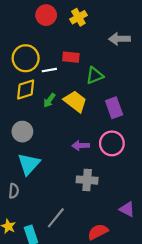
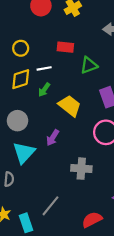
yellow circle: (26, 58) -> (21, 48), size x0.6
white line: (49, 70) -> (44, 68), moved
yellow trapezoid: (75, 101) -> (70, 106), moved
purple arrow: (81, 146) -> (53, 138), moved, turned -56

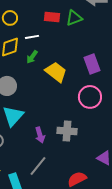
green triangle: (89, 65) -> (74, 18), moved
purple arrow: (53, 138) -> (40, 135), moved, turned -49

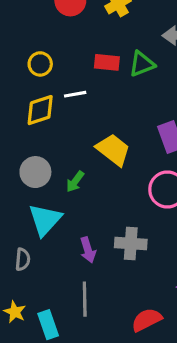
green arrow: (32, 57) -> (75, 182), moved
gray line: (38, 166) -> (85, 299), turned -40

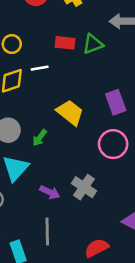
gray cross: (131, 244) -> (84, 187), turned 30
purple arrow: (88, 250) -> (50, 192), turned -48

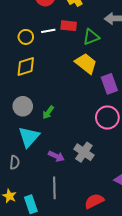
red rectangle: (65, 43) -> (69, 26), moved
white line: (40, 68) -> (48, 31), moved
yellow trapezoid: (70, 112) -> (86, 63), moved

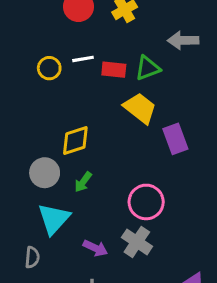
red rectangle: (69, 26) -> (114, 70), moved
yellow diamond: (26, 66) -> (75, 140), moved
pink circle: (107, 117) -> (146, 202), moved

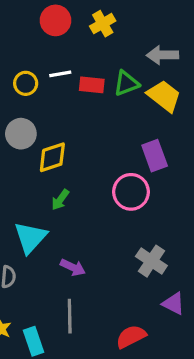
yellow trapezoid: (140, 108) -> (164, 96), moved
gray circle: (45, 173) -> (21, 134), moved
pink circle: (146, 202) -> (131, 192), moved
gray cross: (137, 242) -> (151, 261), moved

